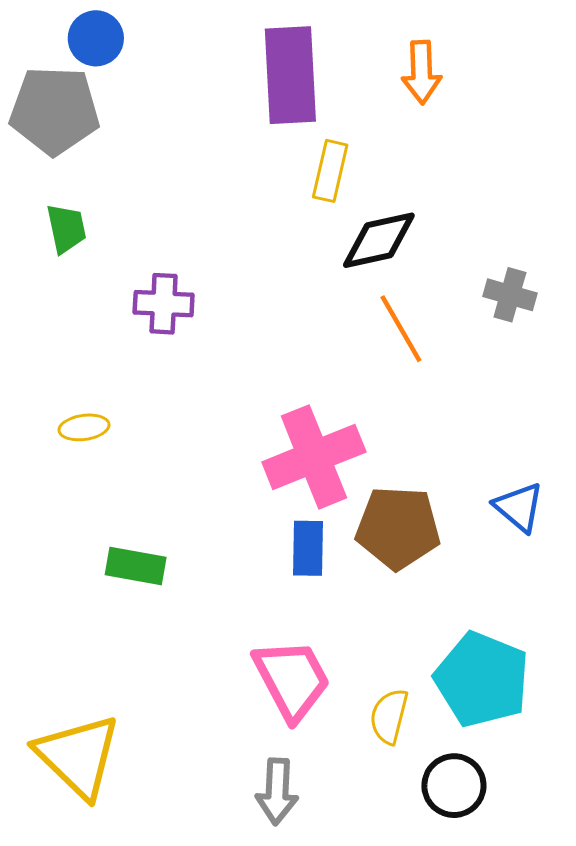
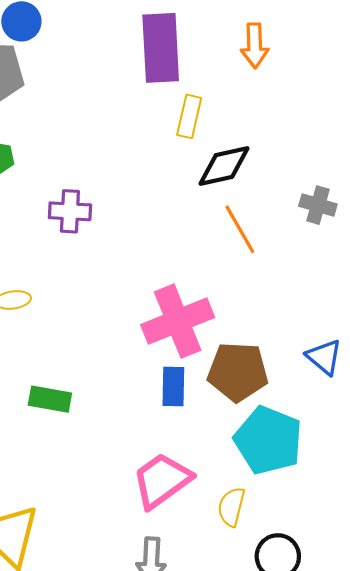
pink trapezoid: (292, 679) -> (162, 480), turned -98
cyan pentagon: (482, 679) -> (268, 440), moved

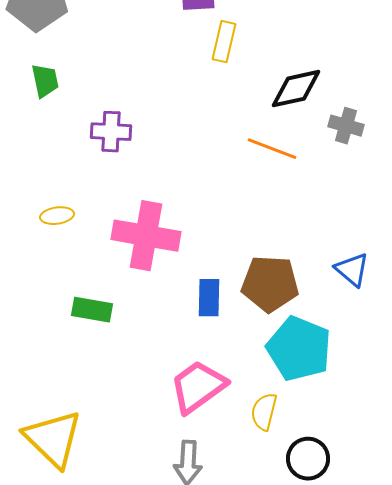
black diamond: (224, 166) -> (296, 89), moved
orange line: (240, 229) -> (272, 149), turned -39
pink cross: (178, 321) -> (146, 236), moved, turned 32

